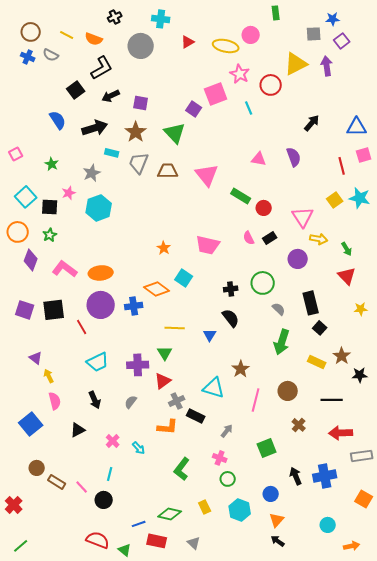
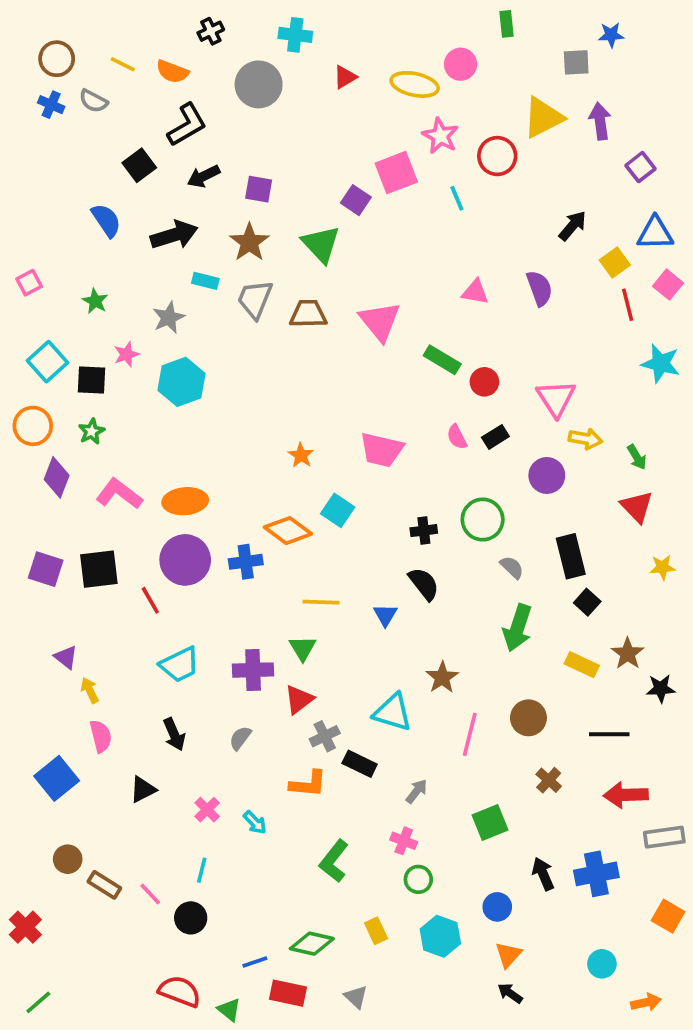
purple square: (342, 41) -> (640, 167), moved
pink square: (364, 155) -> (668, 285), turned -35
yellow square: (335, 200) -> (615, 263), moved

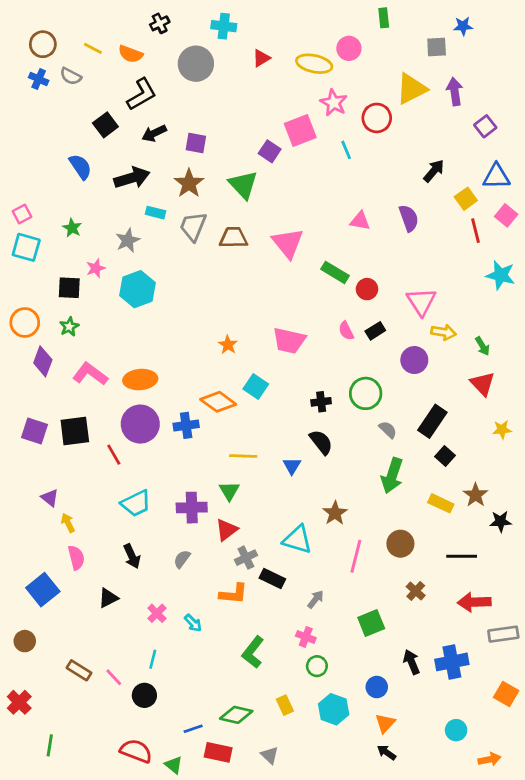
cyan square: (47, 362) -> (26, 247), moved, turned -32
black rectangle: (571, 556) -> (432, 421), turned 48
brown circle: (68, 859) -> (25, 641), moved
green line: (38, 1002) -> (50, 745), moved, turned -40

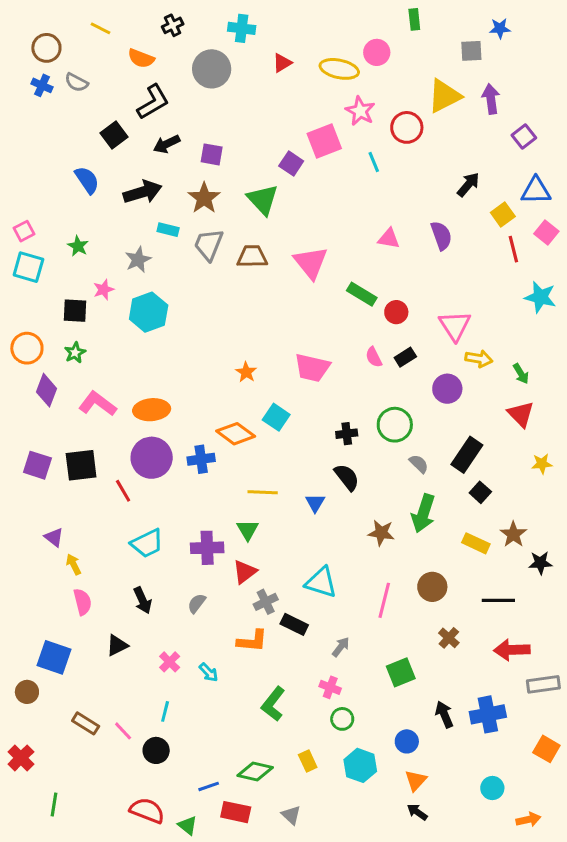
yellow line: (93, 48) -> (101, 28), moved
brown star: (335, 513) -> (381, 533), moved, turned -30
blue square: (43, 590) -> (54, 657), moved, turned -32

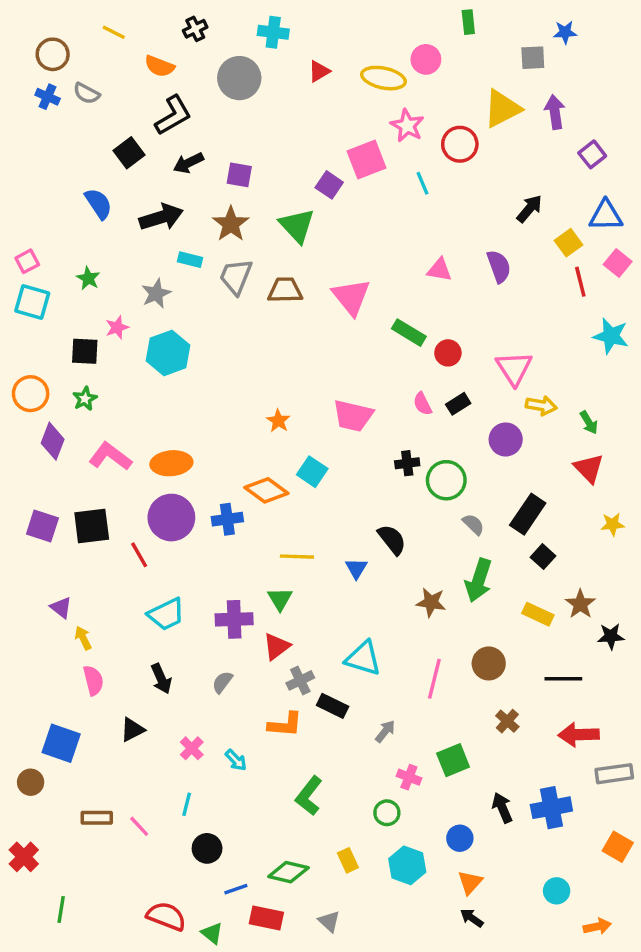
black cross: (347, 434) -> (407, 463), moved
pink cross: (330, 687) -> (409, 777), moved
brown rectangle: (86, 723) -> (97, 818), turned -32
black circle: (156, 750) -> (207, 848), moved

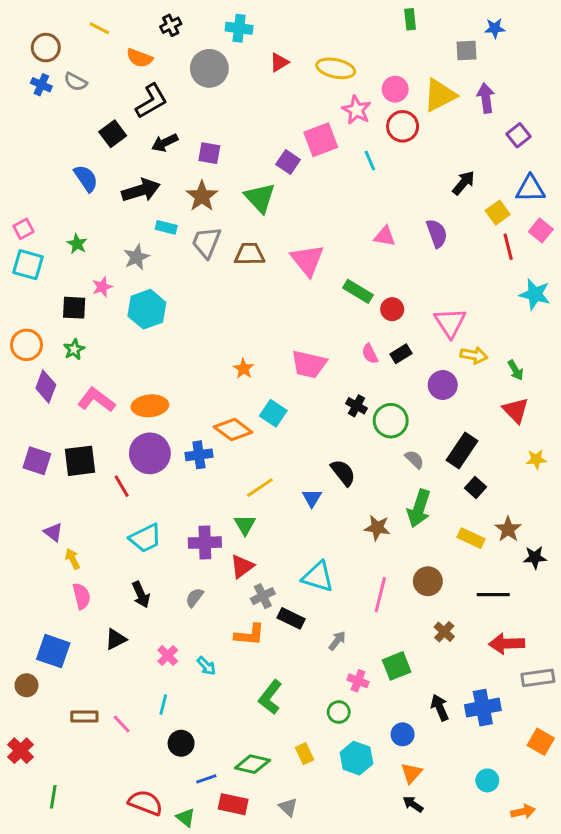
pink circle: (426, 59) -> (395, 89), moved
black cross: (407, 463) -> (356, 406), turned 36
yellow line: (297, 557) -> (260, 488), turned -36

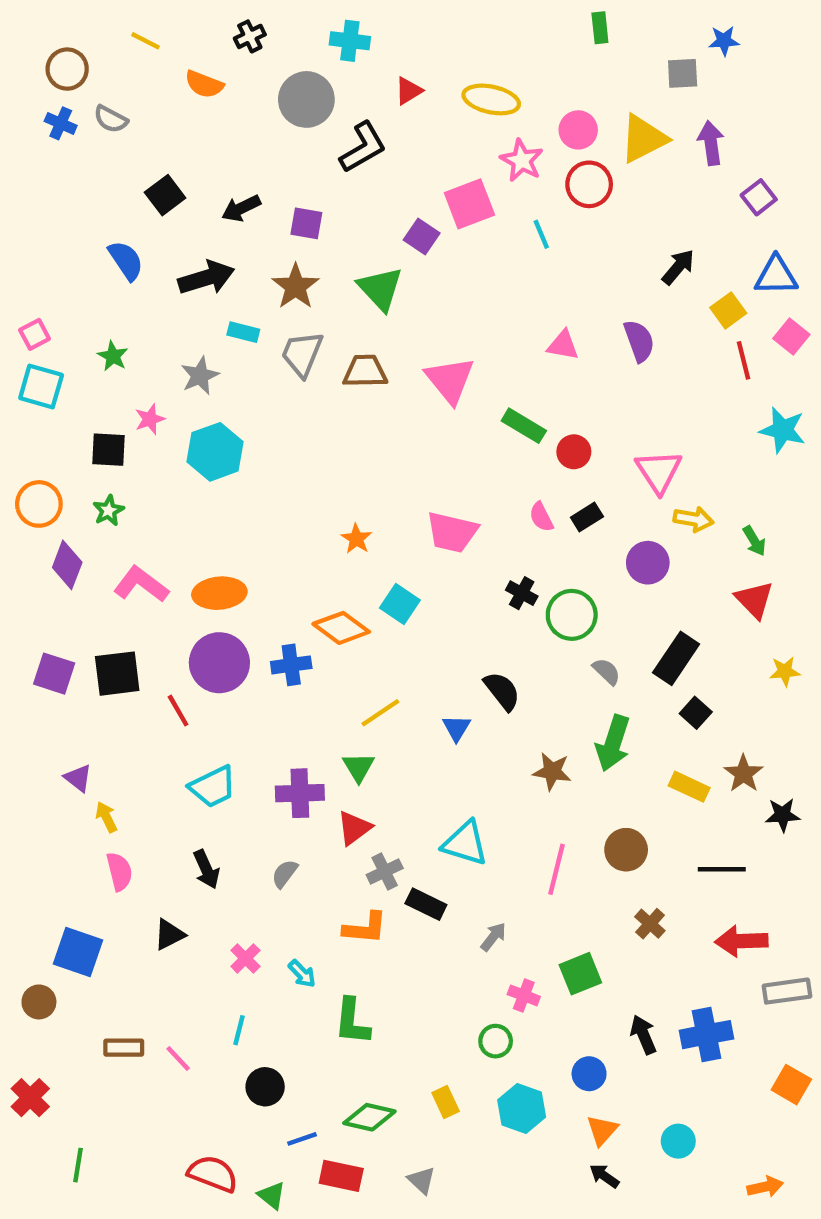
black L-shape: (151, 101) -> (363, 147), moved
green L-shape: (270, 697) -> (352, 1022), moved, turned -32
cyan circle: (487, 780) -> (678, 1141), moved

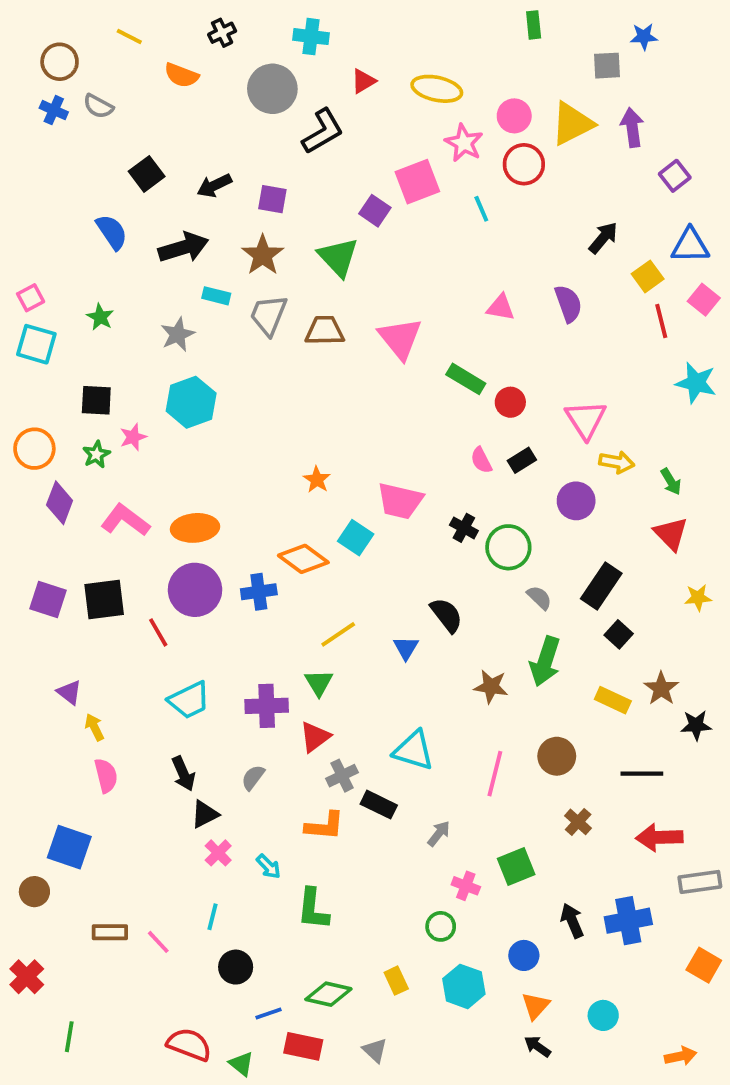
pink star: (150, 419) -> (133, 437), moved
pink trapezoid: (452, 532) -> (400, 501), moved
black triangle: (169, 935) -> (205, 814), moved

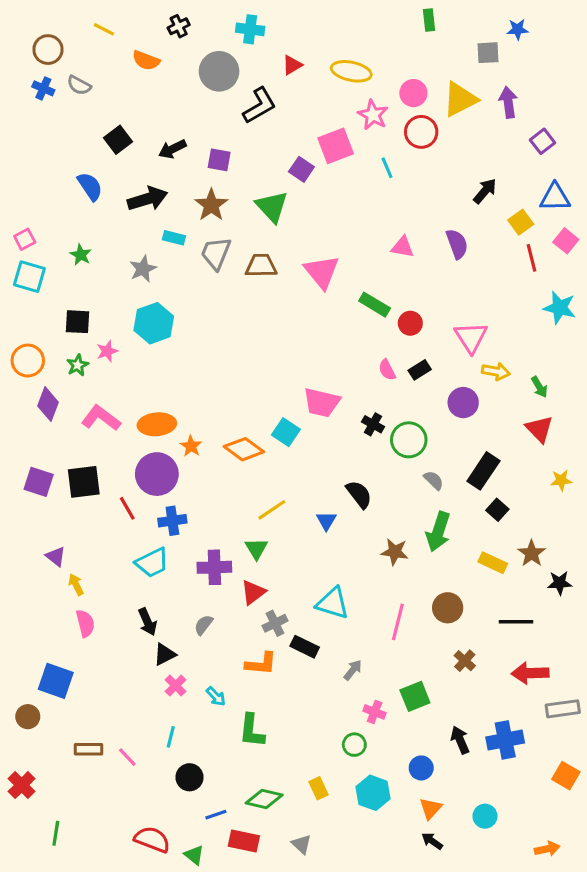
orange star: (317, 480) -> (191, 446), moved
blue cross: (259, 592) -> (172, 521), moved

